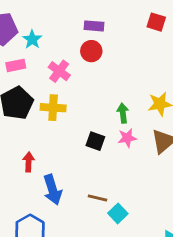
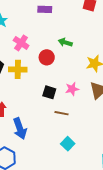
red circle: (91, 51) -> (47, 57), moved
green arrow: (123, 113) -> (65, 42), moved, turned -64
brown line: (98, 198) -> (61, 113), moved

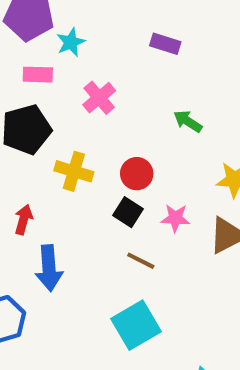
red circle: (47, 57) -> (137, 174), moved
yellow cross: (18, 69) -> (74, 171), moved
cyan square: (68, 144) -> (136, 325), size x1.6

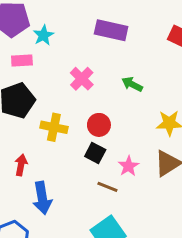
purple rectangle: (165, 44) -> (111, 30), size x1.5
pink cross: (99, 98) -> (82, 79), moved
pink star: (175, 218) -> (128, 166), moved, turned -30

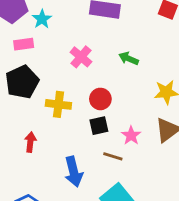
black square: (95, 153) -> (99, 126), turned -36
blue arrow: (42, 198) -> (74, 172), moved

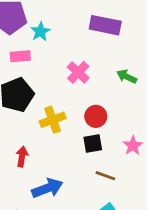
yellow cross: (58, 104) -> (53, 120), turned -30
pink star: (131, 135) -> (133, 146), moved
blue arrow: (74, 172) -> (47, 188), moved, turned -100

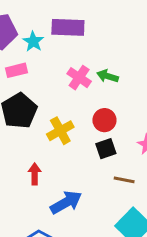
purple rectangle: (105, 25) -> (68, 27), moved
green arrow: (127, 77) -> (108, 76), moved

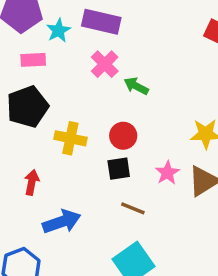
pink cross: (79, 78) -> (105, 64), moved
yellow cross: (60, 131) -> (70, 138), turned 30

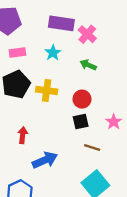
cyan star: (58, 30) -> (53, 53), moved
pink cross: (105, 64) -> (87, 34), moved
yellow cross: (70, 138) -> (47, 91), moved

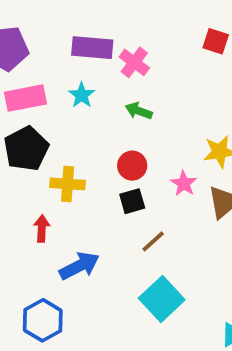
pink rectangle: (17, 52) -> (25, 98), size x1.5
yellow cross: (47, 91) -> (68, 184), moved
pink star: (114, 122) -> (184, 184), moved
brown line: (92, 148) -> (153, 241), turned -56

